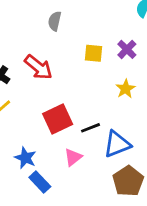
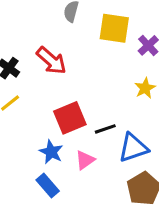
yellow square: (93, 53) -> (114, 28), moved, size x1.5
blue star: (25, 158) -> (51, 152), moved

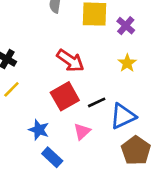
red arrow: (51, 61) -> (70, 61), moved
blue star: (51, 152) -> (39, 130), moved

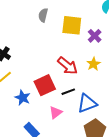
red arrow: (70, 61) -> (68, 66), moved
blue star: (39, 130) -> (23, 98), moved

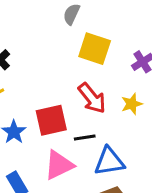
yellow square: (72, 25) -> (95, 49), moved
pink triangle: (56, 113) -> (59, 165), size x1.5

